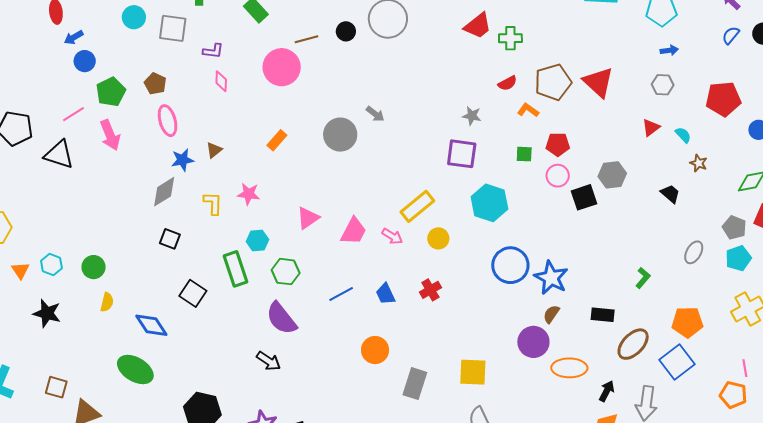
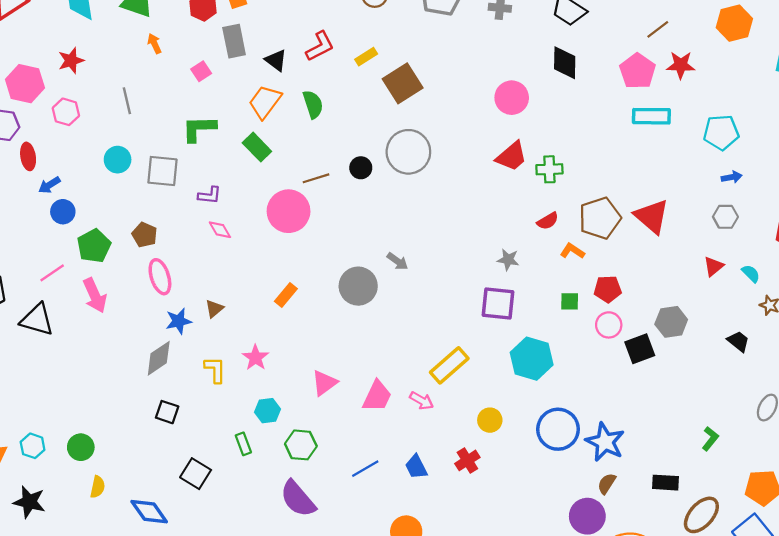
pink diamond: (221, 81) -> (220, 230), turned -30
pink star: (249, 194) -> (255, 358), turned 30
yellow circle: (438, 238) -> (490, 420), moved
green rectangle: (236, 269) -> (243, 444), size x0.6

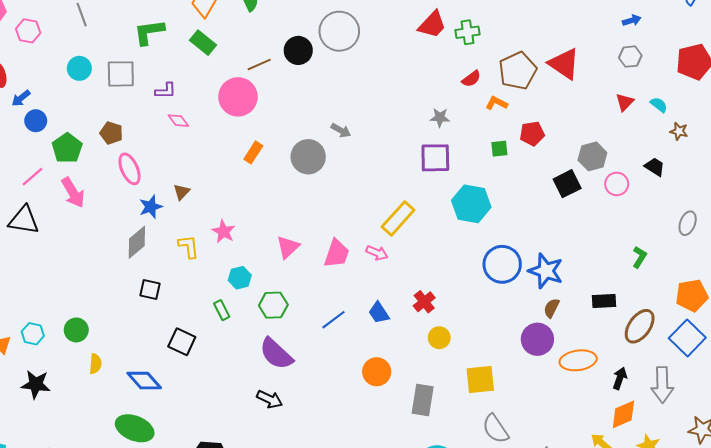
black circle: (361, 168) -> (298, 50), size x1.4
orange rectangle: (286, 295) -> (253, 152), moved
pink circle: (609, 325) -> (617, 184), moved
yellow circle: (490, 420) -> (439, 338), moved

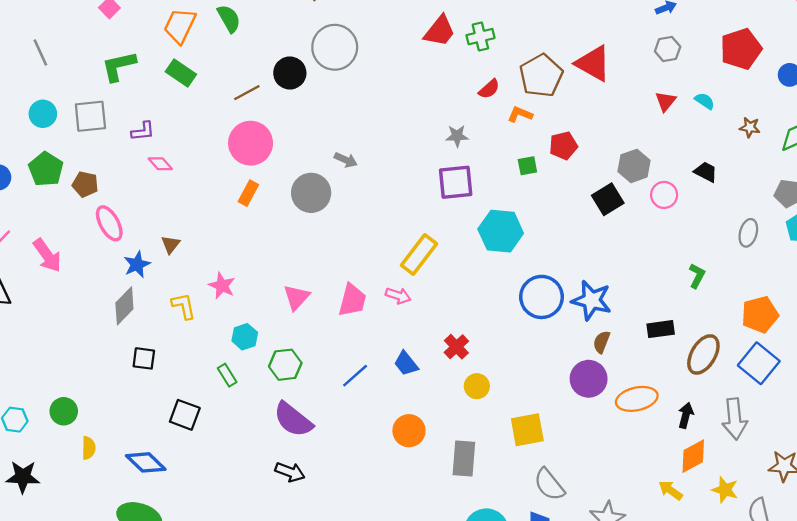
pink circle: (238, 97) -> (251, 143), moved
brown star: (679, 131) -> (750, 127), moved
green pentagon: (67, 148) -> (46, 169), moved

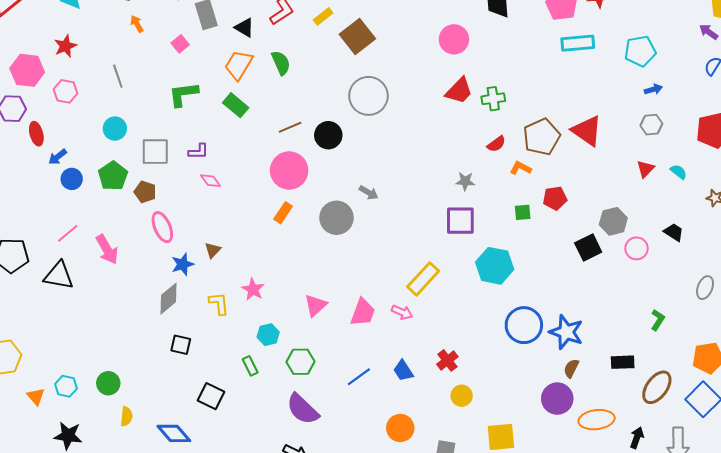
black circle: (290, 73) -> (328, 135), moved
gray square: (90, 116) -> (155, 152), moved

